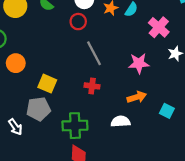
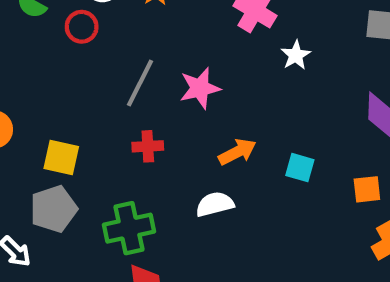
red circle: (78, 22) -> (82, 27), moved
gray line: (94, 53) -> (140, 83), turned 65
pink star: (139, 63) -> (200, 88), moved

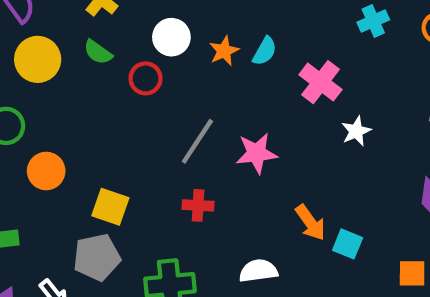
orange arrow: (237, 152) -> (310, 223), moved, turned 75

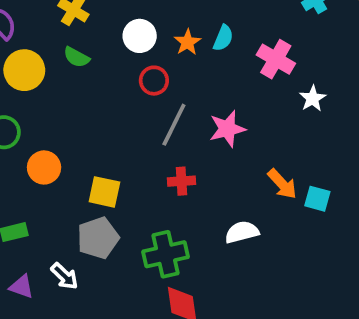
red circle: (146, 78) -> (154, 81), moved

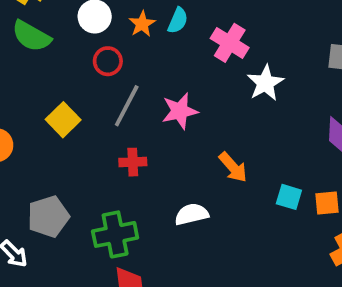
green semicircle: (77, 57) -> (31, 36), size x1.5
white star: (313, 98) -> (265, 83), size x1.4
yellow square: (104, 192) -> (63, 120), moved, turned 32
cyan square: (317, 199) -> (289, 197), moved

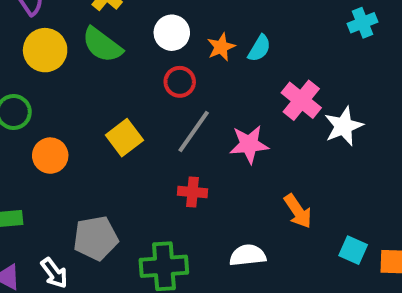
pink cross: (230, 43) -> (301, 100), moved

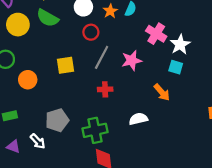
yellow square: (124, 138) -> (66, 65), turned 36
cyan square: (353, 250) -> (176, 67), moved

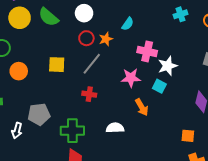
orange star: (110, 11) -> (106, 39), moved
pink cross: (156, 34) -> (147, 51), turned -30
pink star: (132, 60) -> (131, 78), moved
white arrow: (38, 141) -> (17, 131), turned 49

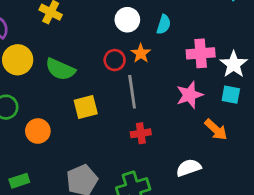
white circle: (84, 13) -> (127, 20), moved
green semicircle: (48, 17) -> (60, 69), moved
gray line: (92, 64) -> (132, 92), turned -30

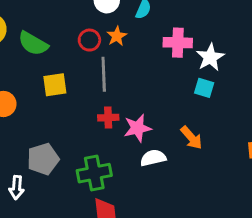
pink star: (190, 95) -> (138, 128), moved
orange arrow: (216, 130) -> (191, 138), moved

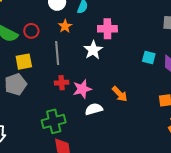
red circle: (89, 40) -> (31, 31), moved
white star: (210, 57) -> (93, 50), moved
cyan square: (204, 88) -> (149, 58), moved
gray pentagon: (43, 159) -> (16, 84), moved

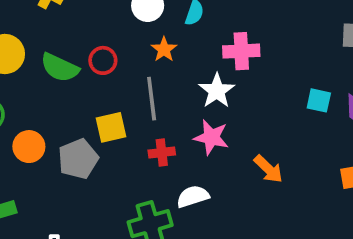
yellow square: (24, 62) -> (111, 127), moved
pink star: (82, 89) -> (211, 137), moved, turned 30
white semicircle: (94, 109) -> (193, 196), moved

